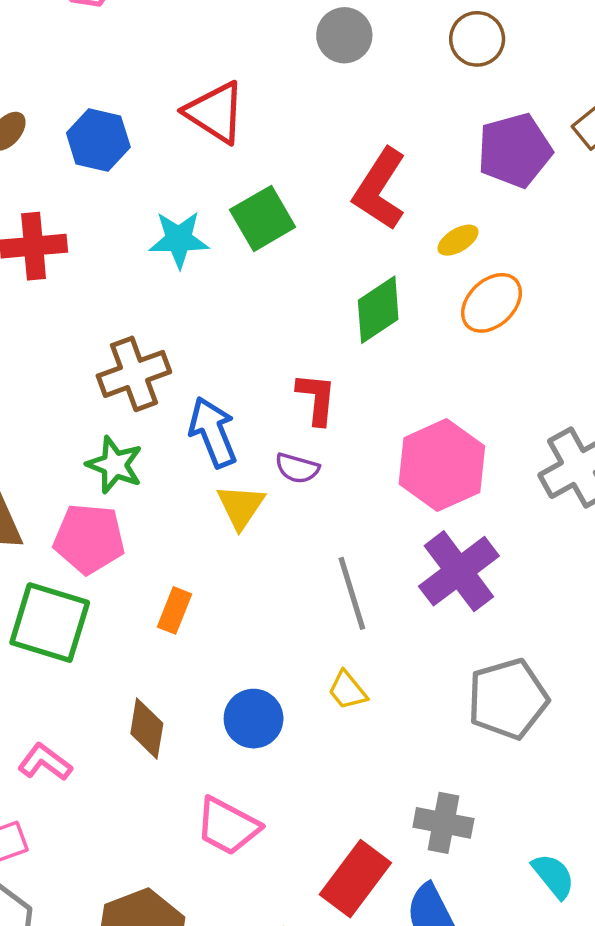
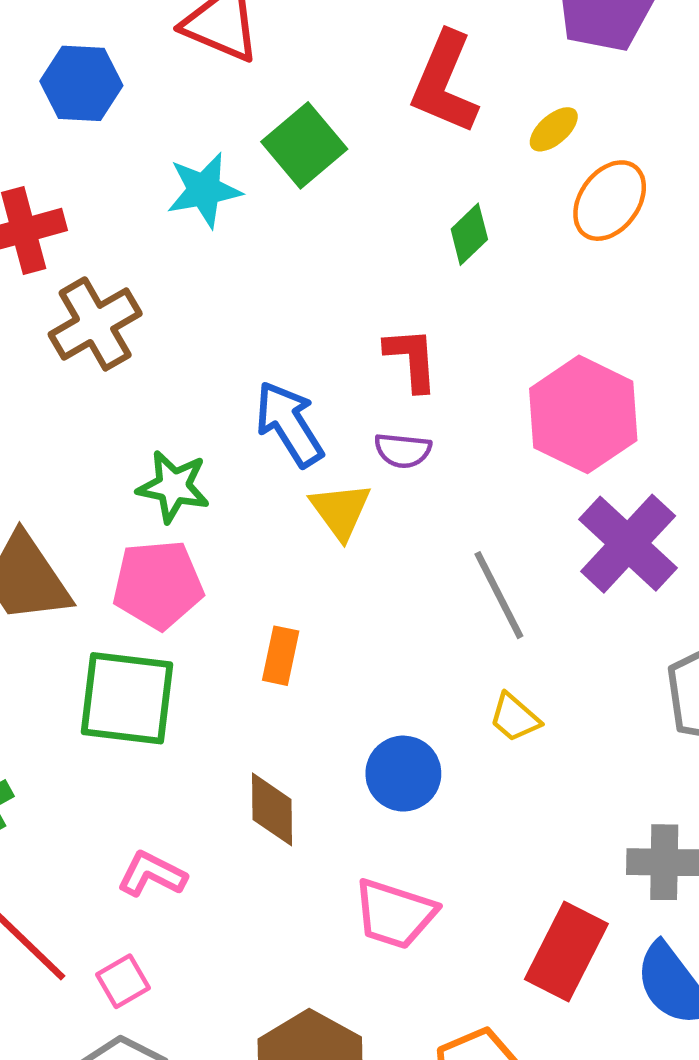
green diamond: (378, 310) -> (469, 234), size x0.7
brown cross: (134, 374) -> (95, 324), moved

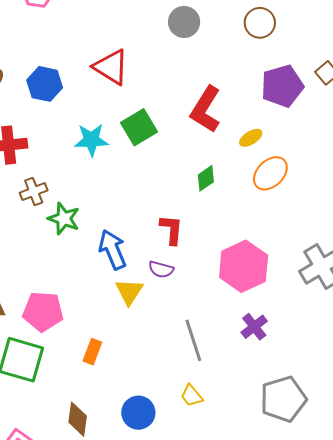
brown cross: (95, 324) -> (34, 192), size x0.7
green star: (173, 487) -> (64, 219), moved
purple cross: (628, 544) -> (254, 327), size x0.6

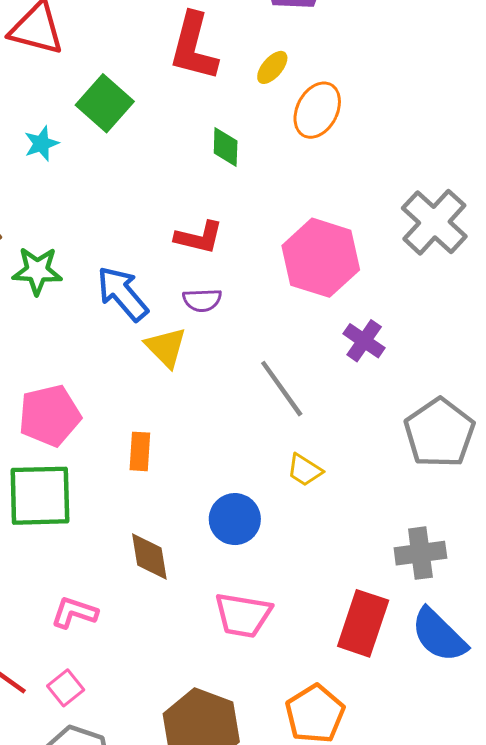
cyan star: (91, 140) -> (41, 144), size x0.7
green diamond: (206, 178) -> (226, 147), turned -36
red L-shape: (171, 230) -> (199, 237), turned 116

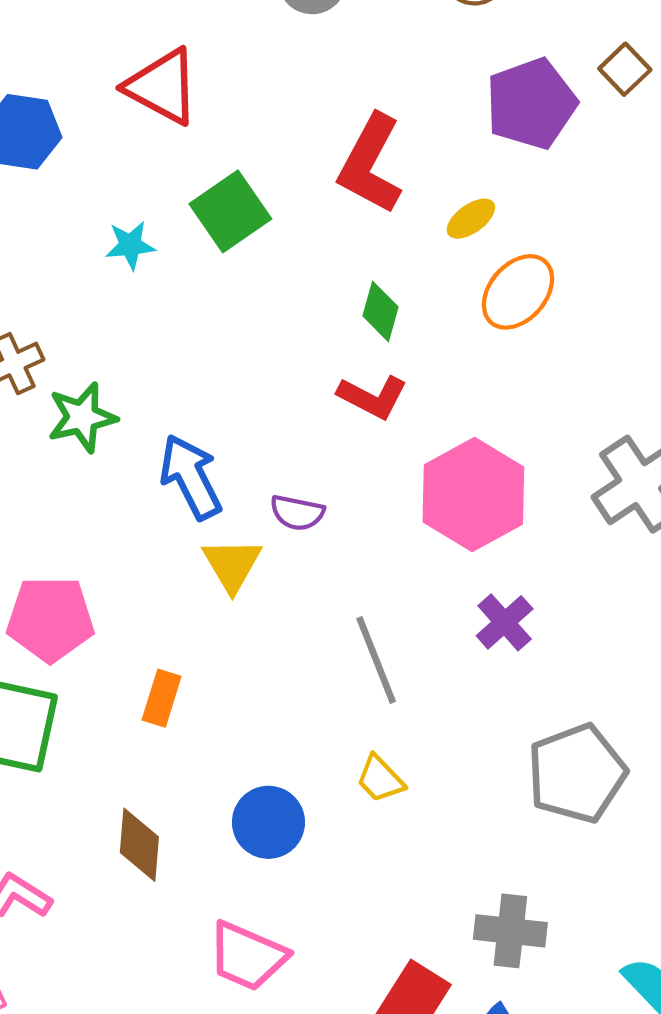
red L-shape: (199, 237) -> (373, 397), moved
green star: (37, 271) -> (82, 417), turned -30

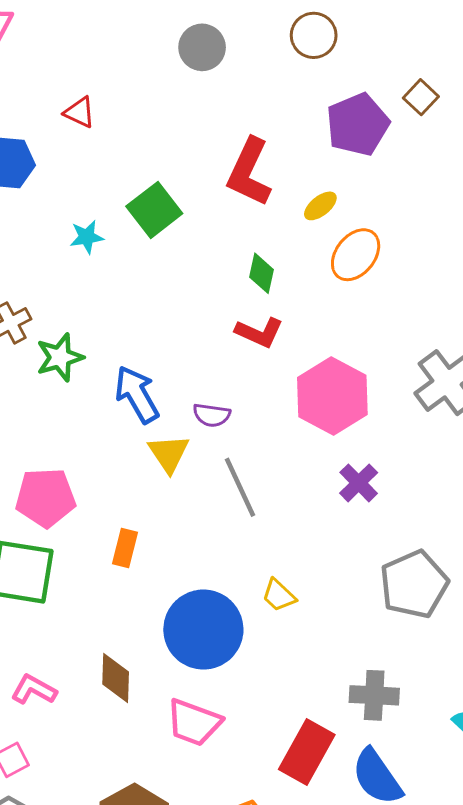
red triangle: (162, 87) -> (80, 112), moved, size x0.6
gray line: (376, 660) -> (240, 487), moved
blue circle: (268, 822) -> (203, 630), size x1.6
brown diamond: (139, 845) -> (116, 678), moved

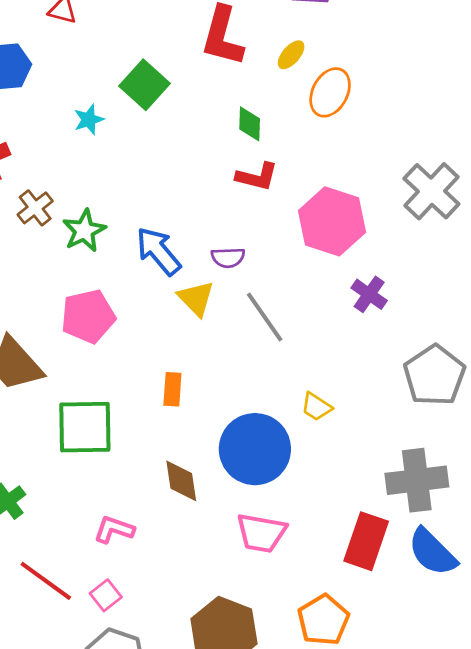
pink pentagon: (46, 498) -> (88, 316), moved
brown diamond: (116, 678) -> (181, 481), moved
gray cross: (374, 695) -> (417, 480), size x1.4

